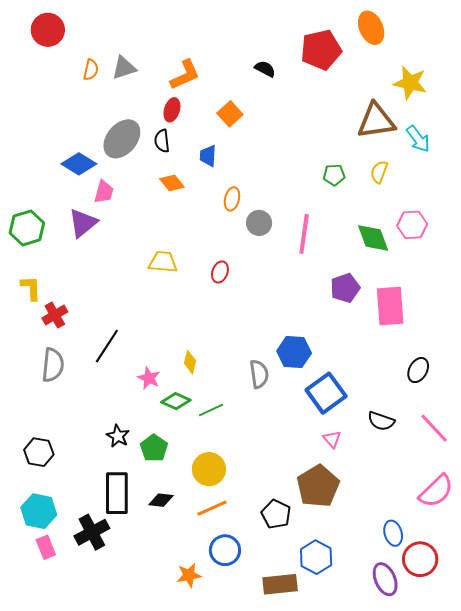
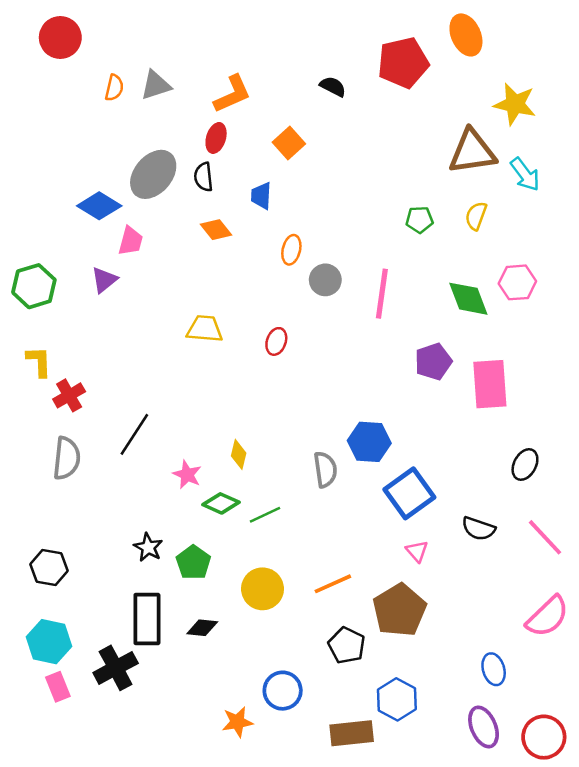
purple triangle: (83, 223) -> (104, 280), size x0.7
orange line: (212, 508) -> (333, 584), moved
red circle: (420, 559) -> (544, 737), moved

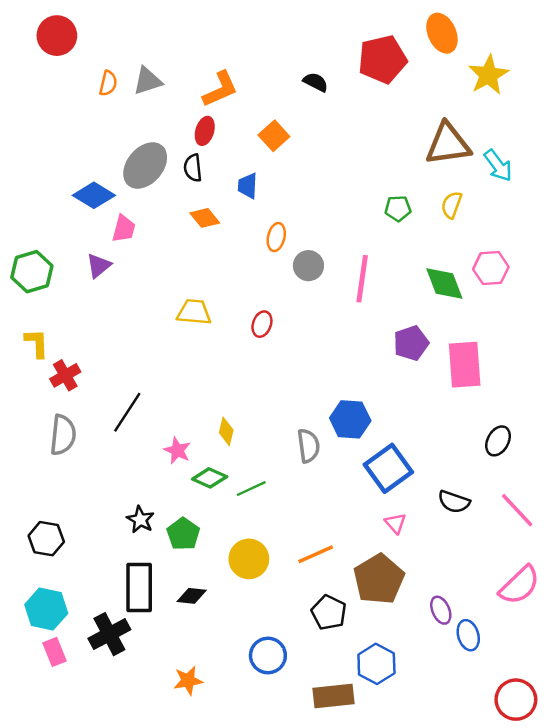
yellow star: (515, 104) -> (488, 75), moved, turned 30
orange star: (237, 722) -> (188, 681), moved
purple ellipse: (484, 727) -> (441, 610), moved, size x0.7

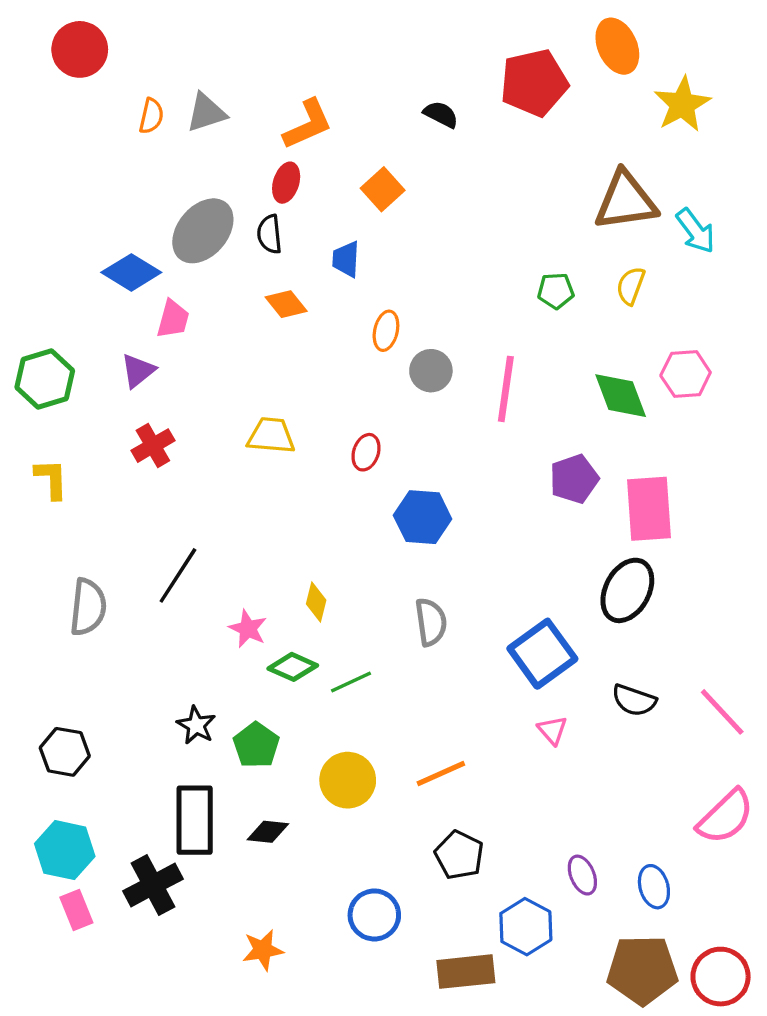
red cross: (65, 375) -> (153, 446), moved
blue hexagon: (350, 419) -> (423, 517), moved
black ellipse: (498, 441) -> (627, 590), moved, size x1.5
brown pentagon: (379, 579) -> (642, 970), moved, turned 30
purple ellipse: (441, 610) -> (582, 875), moved

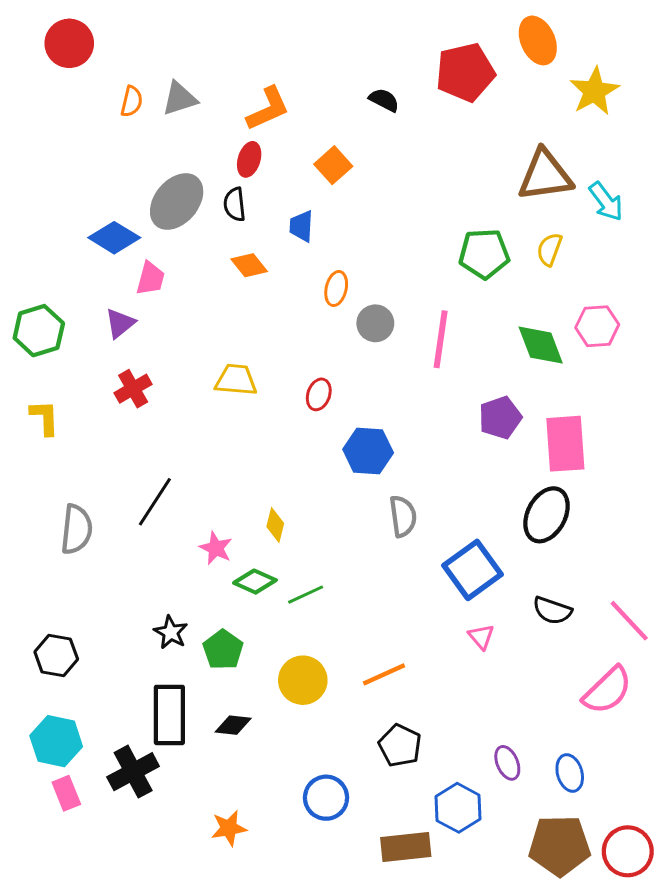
green pentagon: (556, 291) -> (484, 254), size x1.6
gray semicircle: (431, 622) -> (403, 516), moved
pink semicircle: (726, 817) -> (607, 690), moved

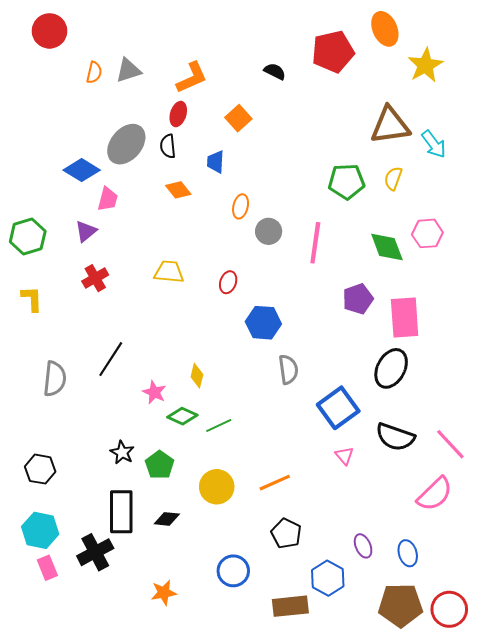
black semicircle: (552, 611) -> (395, 437), size x1.4

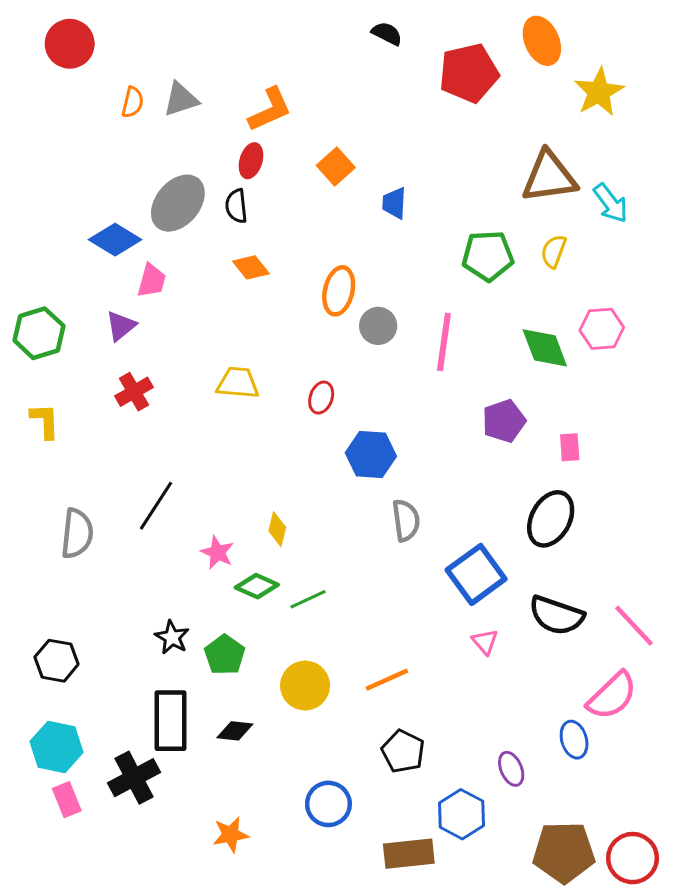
black semicircle: (275, 71) -> (387, 34), moved
blue trapezoid: (216, 162) -> (394, 203), moved
orange ellipse: (241, 206) -> (339, 291), size x1.4
pink rectangle: (405, 318) -> (570, 447), size x0.5
blue ellipse: (408, 553) -> (574, 740), moved

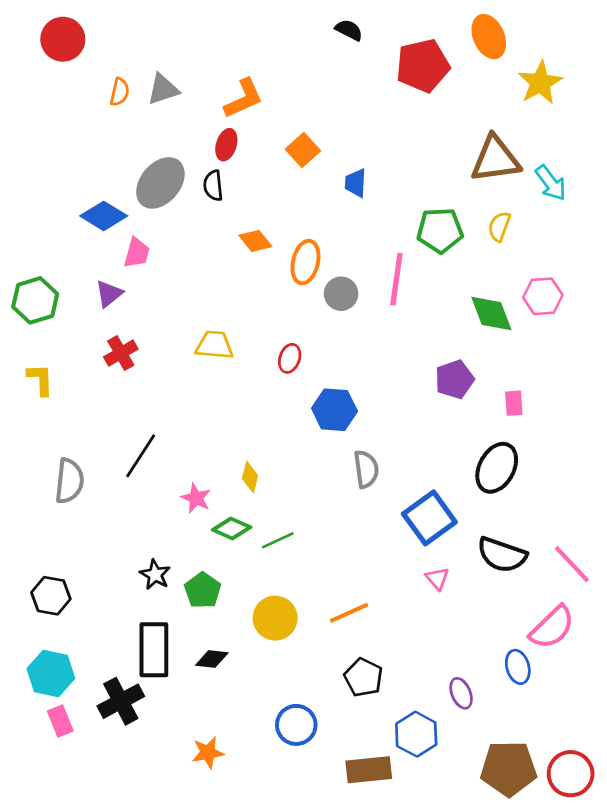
orange diamond: (251, 267) -> (255, 241), moved
pink line: (444, 342) -> (396, 279), moved

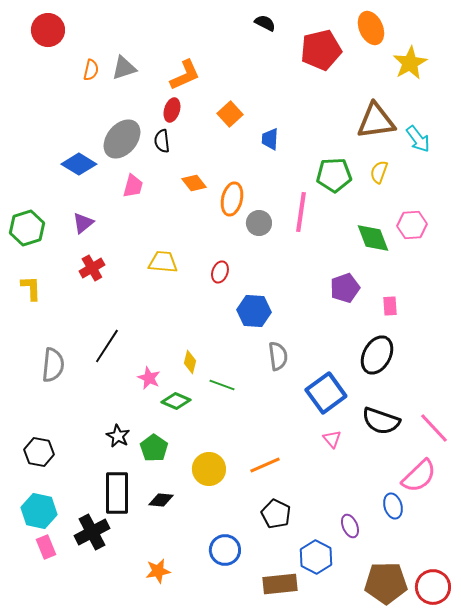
pink trapezoid: (137, 253) -> (133, 186), moved
green line: (278, 540) -> (222, 385), moved, turned 45

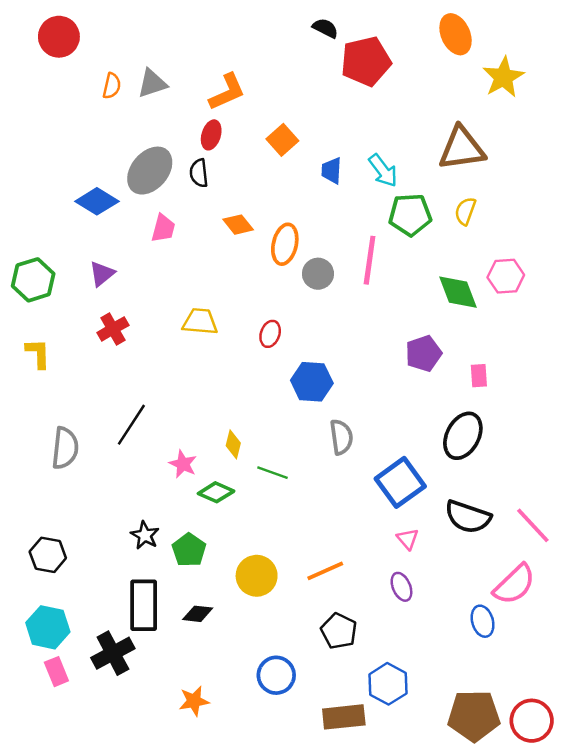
red pentagon: (321, 50) -> (366, 61), moved
cyan arrow: (418, 139) -> (383, 171), moved
purple ellipse: (350, 526) -> (401, 587), moved

